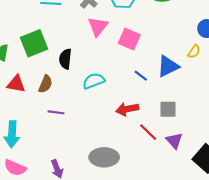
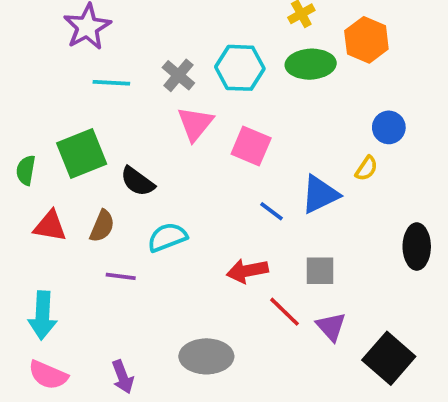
black semicircle: (65, 59) -> (137, 181), turned -60
cyan semicircle: (94, 81) -> (167, 237), moved

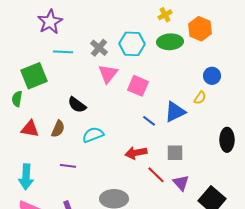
green square: (82, 153) -> (34, 76), moved
purple line: (121, 276) -> (68, 166), moved

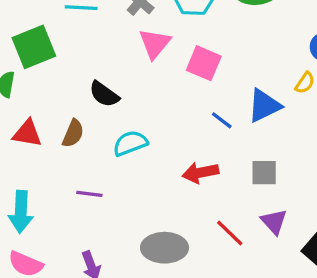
red line: (156, 175) -> (230, 233), moved

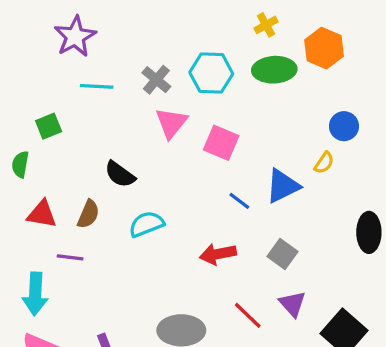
green square: (34, 47) -> (49, 126), size x0.6
gray square: (264, 173) -> (283, 254), turned 36
purple line: (89, 194) -> (70, 257), moved

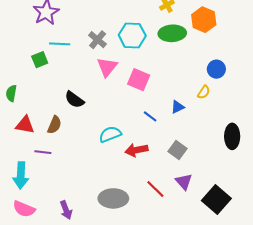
green square: (49, 126) -> (40, 60), moved
blue triangle: (283, 186) -> (177, 107), size x0.6
cyan semicircle: (146, 224) -> (110, 134), moved

